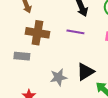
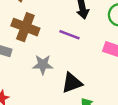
gray star: (58, 77) -> (43, 65), moved

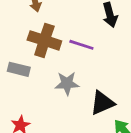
purple line: (69, 35) -> (81, 45), moved

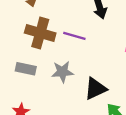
gray rectangle: (19, 69) -> (26, 69), moved

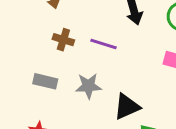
brown cross: (40, 33) -> (63, 40), size x0.6

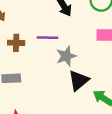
gray star: (88, 86) -> (66, 56), moved

